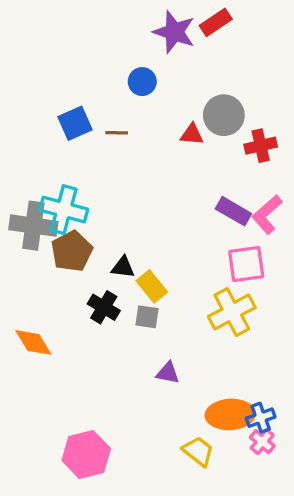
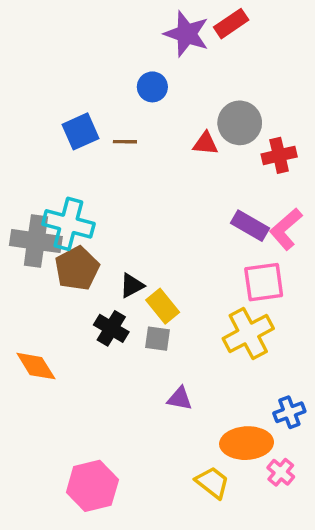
black triangle: (123, 267) -> (132, 286), turned -35
blue cross: (261, 418) -> (289, 412), moved

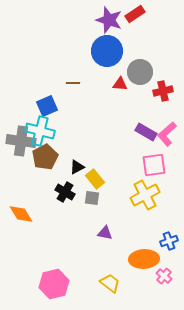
blue circle: (152, 87) -> (107, 51), moved, size x1.8
blue square: (80, 131) -> (47, 106), moved
yellow trapezoid: (212, 482) -> (110, 283), moved

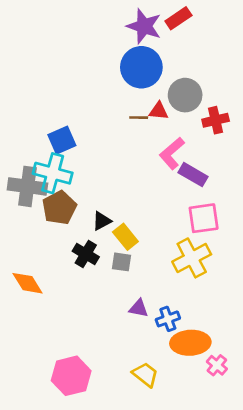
brown line: (73, 83) -> (139, 118), moved
pink L-shape: (167, 134) -> (172, 153), moved
blue cross: (169, 241) -> (168, 319), moved

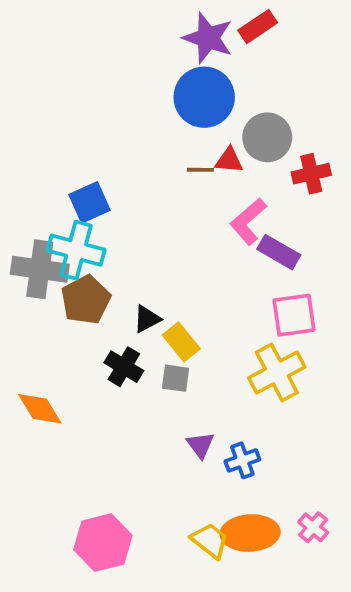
purple triangle: (139, 308) -> (200, 445), turned 42
orange ellipse: (190, 343) -> (250, 533), moved

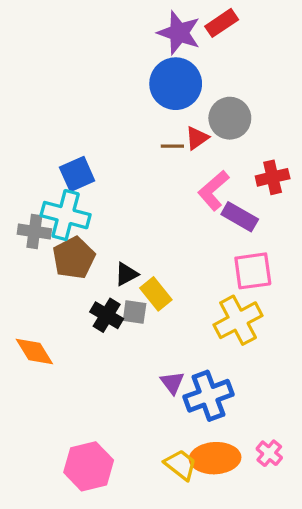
red triangle: (229, 160) -> (197, 138), turned -40
red cross: (311, 174) -> (273, 177), moved
gray cross: (40, 269) -> (34, 232), size x0.7
gray square: (176, 378) -> (135, 312), moved
blue cross: (242, 460) -> (208, 396), size x1.6

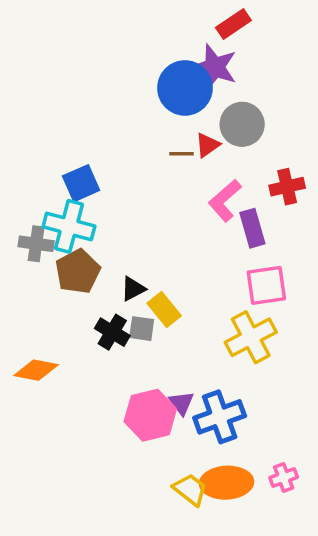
purple star: (179, 33) -> (214, 67), moved
purple rectangle: (240, 217) -> (252, 228), turned 44
orange diamond: (34, 351) -> (36, 370), turned -48
pink cross: (269, 453) -> (284, 477), turned 30
pink hexagon: (89, 466) -> (150, 415), moved

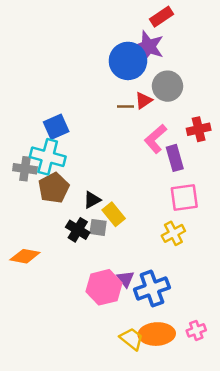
yellow cross: (251, 337) -> (173, 233), size x0.7

